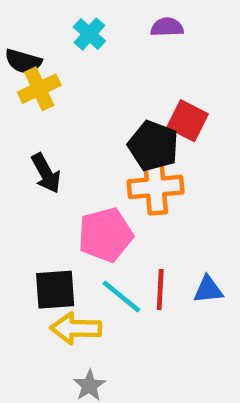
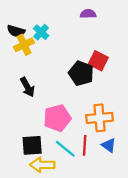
cyan cross: (89, 34) -> (41, 32), moved
orange cross: (156, 187) -> (99, 118), moved
blue triangle: (208, 290) -> (109, 145), turned 42

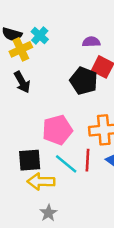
purple semicircle: (88, 14) -> (91, 42), moved
black arrow: (27, 87) -> (22, 82), moved

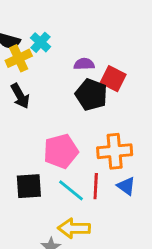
purple semicircle: (91, 42) -> (84, 64), moved
yellow arrow: (41, 182) -> (74, 228), moved

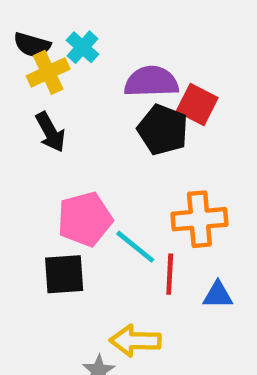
purple semicircle: (84, 64) -> (151, 82), size x1.6
pink pentagon: (61, 151) -> (85, 219), moved
blue triangle: (126, 186) -> (218, 295), moved, turned -36
cyan line: (71, 190) -> (135, 247), moved

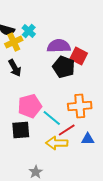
red line: (170, 274) -> (67, 130), turned 54
yellow arrow: (135, 341) -> (57, 143), moved

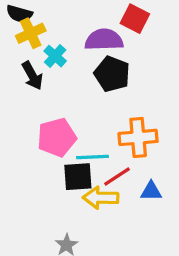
cyan cross: (29, 31) -> (55, 56), moved
red square: (79, 56) -> (135, 19), moved
cyan line: (52, 118) -> (93, 157), turned -42
black square: (21, 130) -> (78, 177), moved

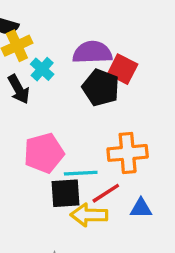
red square: (135, 19) -> (123, 69), moved

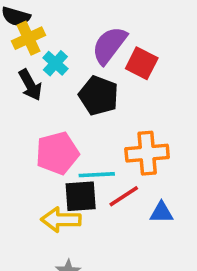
purple semicircle: (92, 52) -> (109, 45), turned -51
black pentagon: (101, 88) -> (99, 96), moved
yellow arrow: (89, 215) -> (61, 220), moved

